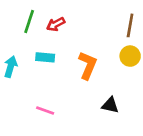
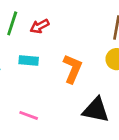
black triangle: (110, 105) -> (96, 110), size x1.5

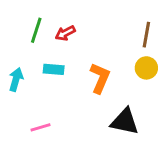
pink line: (29, 115) -> (41, 127), moved, turned -36

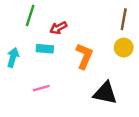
red arrow: (65, 33) -> (58, 28), moved
pink line: (41, 127) -> (41, 88), moved

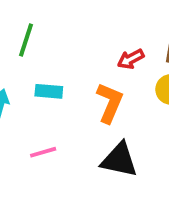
red arrow: (58, 28) -> (131, 59), moved
black triangle: (105, 93) -> (119, 160), moved

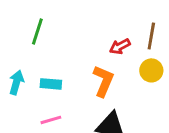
cyan rectangle: (49, 91) -> (51, 84), moved

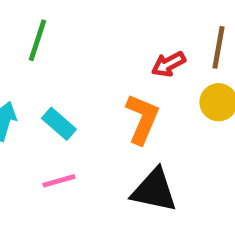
cyan rectangle: (51, 84) -> (59, 124), turned 36

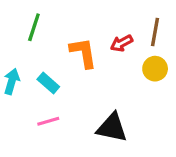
orange L-shape: (142, 119) -> (83, 53), moved, turned -32

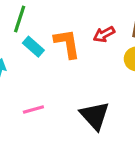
cyan rectangle: (48, 83) -> (33, 47), moved
black triangle: (112, 128) -> (95, 116), turned 36

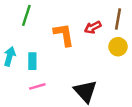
cyan rectangle: (33, 47) -> (32, 61), moved, turned 49

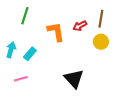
cyan rectangle: (32, 61) -> (30, 54), turned 40
pink line: (37, 86) -> (21, 79), moved

